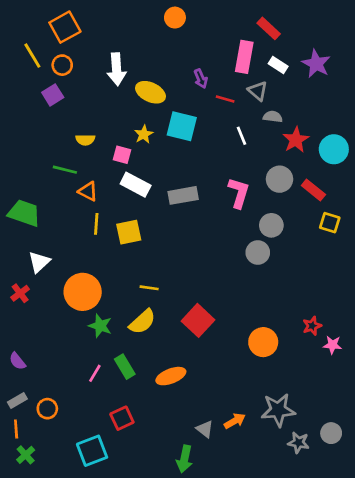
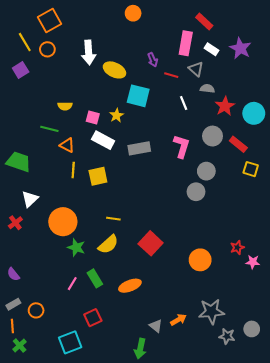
purple square: (53, 95) -> (21, 70), moved
yellow star: (144, 134) -> (117, 115), moved

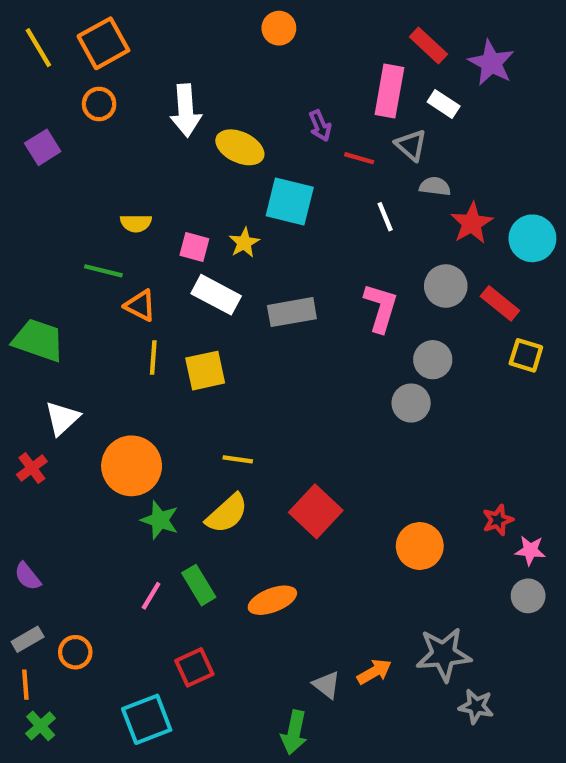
yellow line: (25, 42) -> (38, 48), moved
purple star: (240, 48) -> (491, 63), moved
gray circle: (252, 329) -> (528, 596), moved

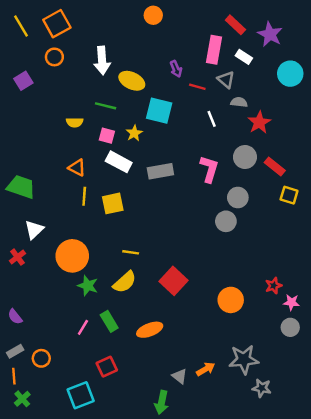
cyan circle: (532, 238) -> (290, 74), moved
green line: (103, 271) -> (106, 106), moved

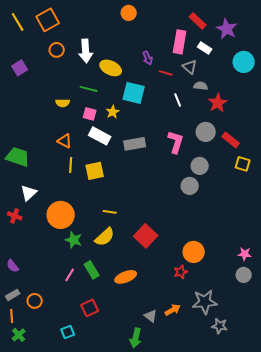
orange circle: (54, 57) -> (57, 50), moved
red cross: (17, 257) -> (15, 216), turned -32
red star: (274, 286) -> (181, 272), moved
cyan square: (81, 395) -> (68, 332), size x0.6

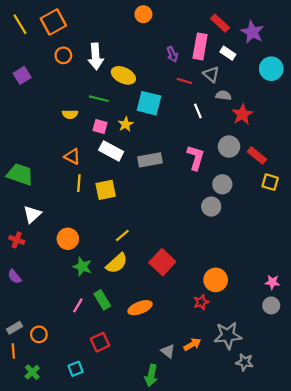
purple arrow: (148, 58) -> (172, 54), moved
yellow line: (110, 212) -> (122, 235), turned -48
orange circle: (61, 215) -> (68, 239), size x0.7
purple semicircle: (13, 266) -> (14, 277), moved
green cross: (19, 335) -> (32, 372), moved

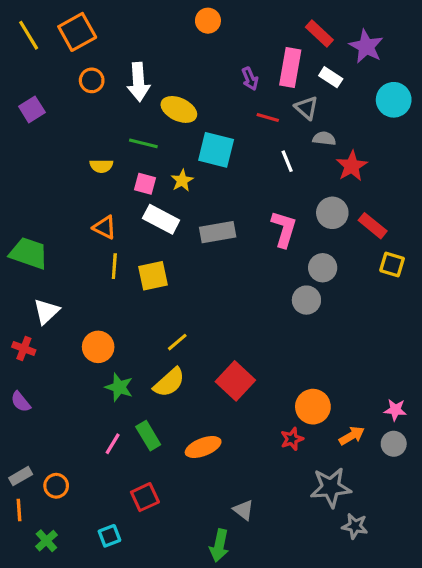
orange arrow: (192, 344) -> (352, 436), moved

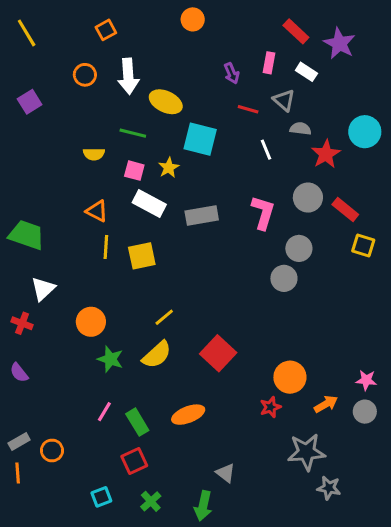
orange square: (77, 32) -> (106, 30), moved, size x0.6
pink rectangle: (290, 67) -> (269, 63), size x0.6
cyan circle: (394, 100) -> (365, 132), moved
green rectangle: (148, 436) -> (137, 422), moved
green cross: (46, 541) -> (151, 501), moved

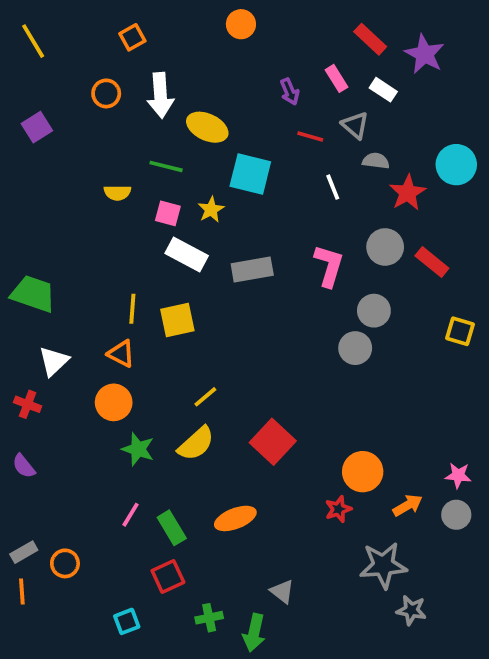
pink rectangle: (269, 63) -> (336, 78), turned -42
orange triangle: (97, 211) -> (121, 354), moved
yellow square: (363, 245) -> (460, 331), moved
green cross: (151, 501) -> (209, 618), moved, turned 30

